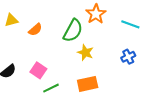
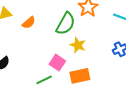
pink square: (38, 70) -> (57, 63), moved

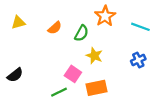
orange semicircle: (29, 23) -> (55, 28), moved
green semicircle: (66, 24) -> (81, 33), size x0.7

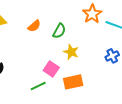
orange star: (105, 16) -> (92, 14), moved

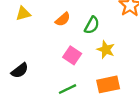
pink square: (51, 69) -> (72, 55), moved

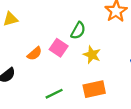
orange semicircle: (63, 19) -> (34, 54), moved
pink square: (72, 55) -> (59, 48), moved

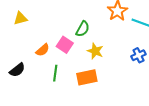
orange rectangle: (94, 89) -> (87, 77), moved
green line: (54, 94) -> (55, 73), moved, turned -56

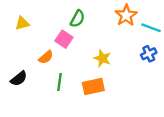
green semicircle: (83, 29) -> (78, 19), moved
pink square: (65, 45) -> (64, 39), moved
blue cross: (138, 55) -> (149, 54), moved

